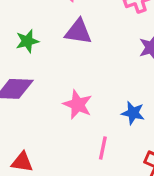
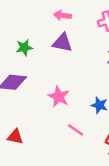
pink line: (103, 148) -> (76, 130), turned -70

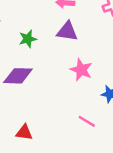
pink star: (59, 97) -> (81, 70), moved

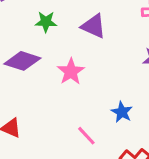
pink star: (81, 70) -> (71, 72), moved

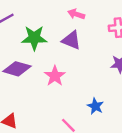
green star: (46, 22) -> (34, 38), size x1.5

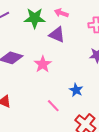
green star: (34, 38) -> (35, 18), moved

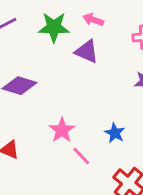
pink star: (43, 64) -> (62, 130), moved

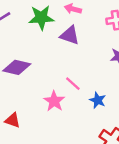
pink line: (81, 156) -> (73, 84), moved

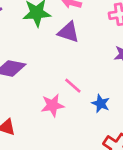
pink star: (54, 101) -> (53, 105), turned 30

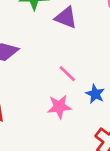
pink star: (53, 105) -> (59, 107), moved

